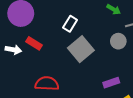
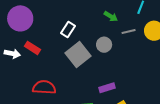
gray circle: (118, 41) -> (104, 45), moved

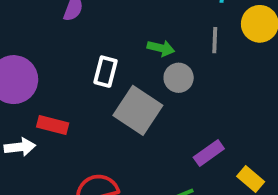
green arrow: (111, 16) -> (161, 48), moved
gray line: (129, 32) -> (215, 40), turned -56

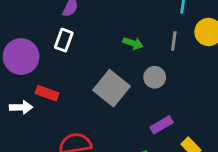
white rectangle: (106, 72) -> (64, 40), moved
gray circle: (179, 78) -> (155, 77), moved

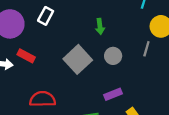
gray line: (174, 41) -> (146, 49), moved
green arrow: (133, 43) -> (100, 26), turned 56

